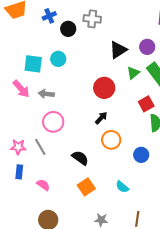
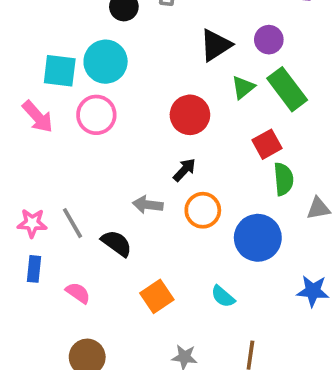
cyan circle: (58, 59) -> (106, 62), size x1.5
gray arrow: (46, 94) -> (148, 205), moved
pink circle: (53, 122) -> (96, 115), moved
blue circle: (141, 155) -> (258, 238), size x1.6
black semicircle: (80, 158) -> (117, 243), moved

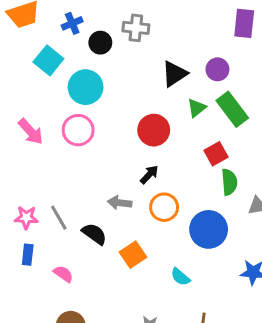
cyan square: (60, 71) -> (48, 60), moved, turned 32
orange square: (157, 296) -> (133, 255), moved

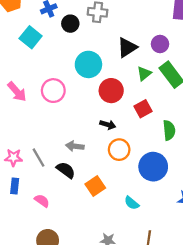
cyan circle: (86, 87) -> (88, 64), moved
red square: (216, 154) -> (143, 109), moved
black arrow: (149, 175) -> (108, 125), turned 63
gray arrow: (120, 203) -> (75, 146), moved

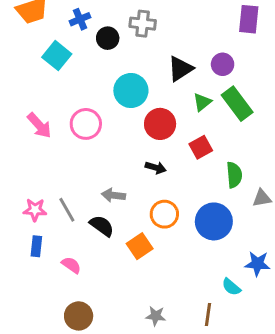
orange circle: (119, 150) -> (164, 214), moved
cyan semicircle: (132, 203) -> (231, 287), moved

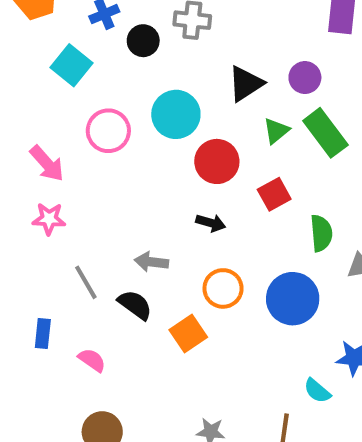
pink circle: (86, 124) -> (108, 131), moved
pink star: (35, 210) -> (49, 219), moved

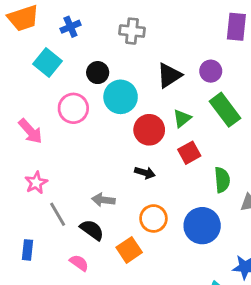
black circle: (143, 41) -> (98, 73), moved
green triangle: (276, 131) -> (182, 118), moved
pink star: (49, 219) -> (36, 183), moved, turned -30
pink semicircle: (92, 360) -> (79, 263), moved

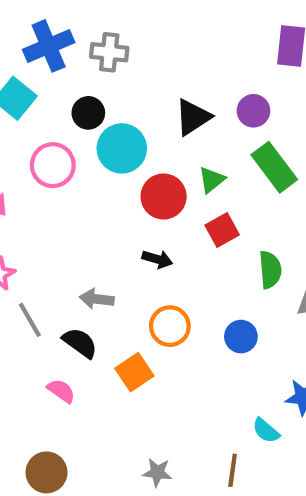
blue cross: (70, 27) -> (49, 46), size x1.6
gray cross: (132, 31) -> (109, 52), moved
blue circle: (202, 226) -> (241, 337), size x0.6

